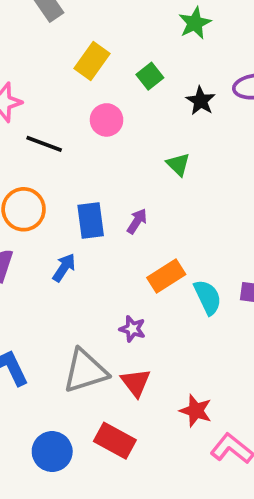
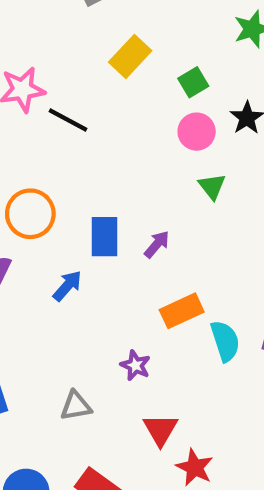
pink circle: (107, 120) -> (197, 132), moved
black line: (44, 144) -> (68, 120), moved
gray triangle: (85, 371) -> (76, 406), size x0.6
red triangle: (136, 383) -> (160, 430), moved

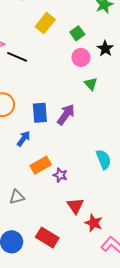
purple arrow: (157, 244) -> (66, 115), size x1.5
orange rectangle: (182, 311) -> (41, 165), moved
gray triangle: (76, 406) -> (17, 197), moved

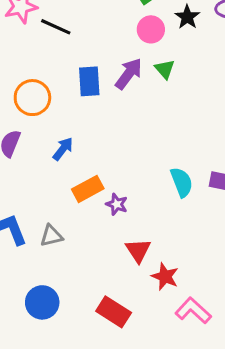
blue rectangle: (40, 113) -> (89, 81), moved
purple arrow: (66, 115) -> (129, 74), moved
red rectangle: (47, 237) -> (114, 312), moved

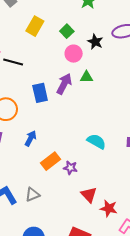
green triangle: (165, 69) -> (86, 77), turned -40
cyan semicircle: (182, 182) -> (96, 141), moved, turned -30

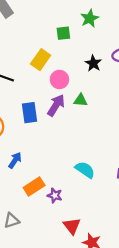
yellow rectangle: (35, 26) -> (41, 60), moved
green square: (67, 31) -> (63, 33), moved, turned 32
pink circle: (74, 54) -> (59, 79), moved

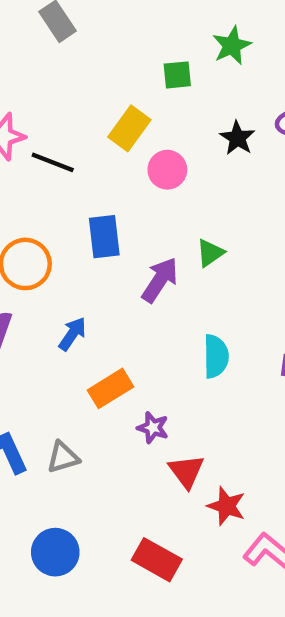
green triangle: (81, 100) -> (210, 253), moved, turned -40
purple arrow: (56, 105) -> (160, 280), moved
cyan semicircle: (85, 170) -> (216, 356), turned 54
purple star: (55, 195) -> (153, 428), moved

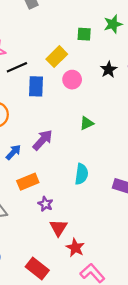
black line: (53, 162) -> (17, 67), turned -54
blue rectangle: (104, 237) -> (36, 86), moved
purple arrow: (160, 280) -> (43, 140), moved

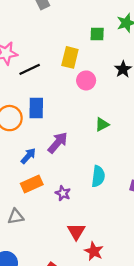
yellow rectangle: (57, 57) -> (70, 57), turned -30
blue rectangle: (36, 86) -> (36, 108), moved
orange rectangle: (28, 182) -> (32, 184), moved
purple star: (45, 204) -> (63, 193), moved

